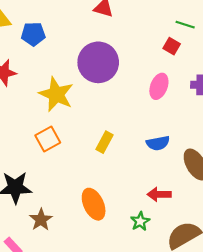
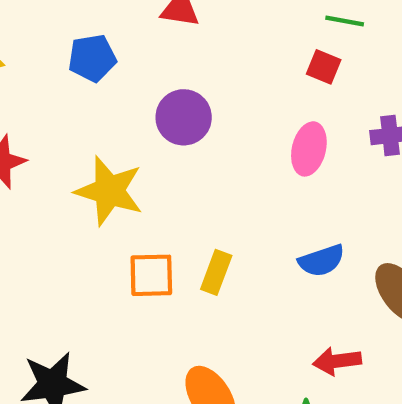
blue pentagon: (33, 34) -> (92, 58), moved
purple circle: (98, 62) -> (184, 117), size x0.7
orange square: (48, 139) -> (151, 275), moved, turned 35

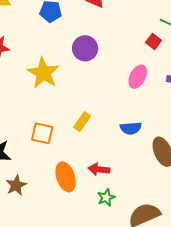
orange square: (151, 275) -> (42, 133), moved
red arrow: (337, 361) -> (99, 169), moved

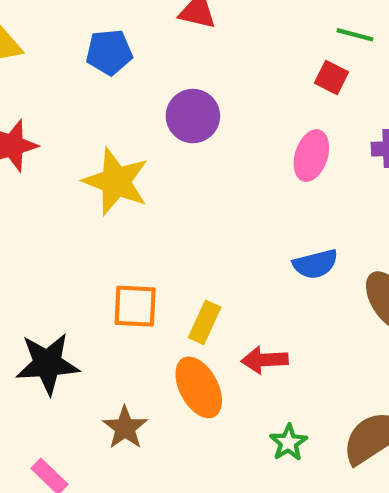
yellow rectangle: (82, 122) -> (205, 322), moved
brown star: (16, 185) -> (125, 428), moved
green star: (106, 198) -> (288, 443), moved

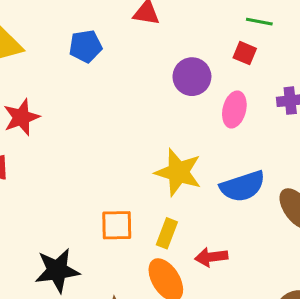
purple circle: (193, 116) -> (192, 77), moved
yellow star: (116, 182) -> (178, 172), moved
blue semicircle: (315, 264) -> (243, 186), size x1.4

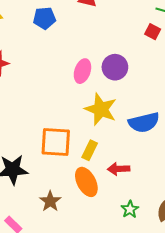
purple circle: (192, 77) -> (115, 67), moved
pink ellipse: (234, 109) -> (82, 71), moved
orange square: (117, 225) -> (56, 142), size x1.4

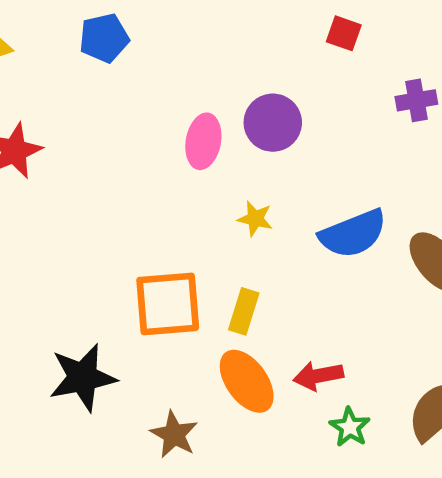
yellow star: (101, 109) -> (255, 219), size x0.5
red arrow: (119, 169) -> (318, 376), moved

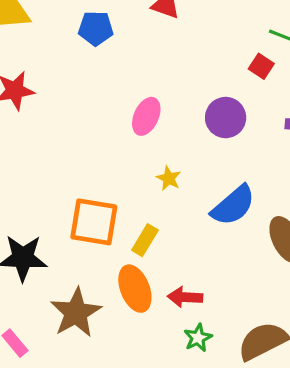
purple circle: (273, 123) -> (226, 118), moved
blue semicircle: (353, 234) -> (233, 205), turned -33
brown star: (174, 434) -> (76, 313), size x1.5

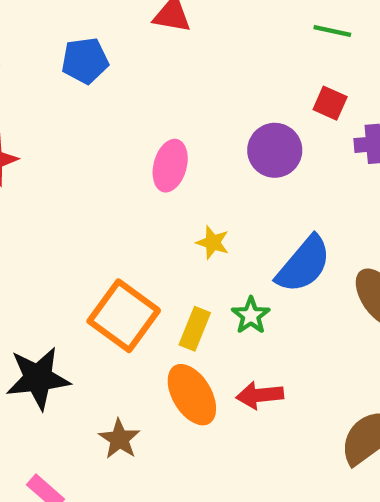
red square: (261, 66) -> (330, 103), moved
orange square: (94, 222) -> (124, 316), turned 36
brown star: (76, 313) -> (119, 439), size x0.6
green star: (198, 338) -> (251, 315), moved

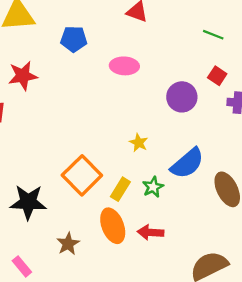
green line: (332, 31) -> (213, 35), moved
blue pentagon: (85, 61) -> (74, 39), moved
pink ellipse: (170, 166) -> (124, 66), moved, turned 68

